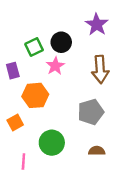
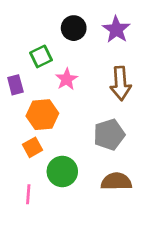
black circle: (61, 42) -> (74, 28), moved
orange square: (15, 123) -> (32, 147), moved
brown semicircle: (97, 151) -> (116, 181), size x1.5

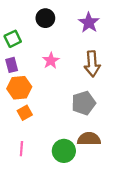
black circle: (74, 28) -> (45, 18), moved
green square: (41, 56) -> (13, 39), moved
orange hexagon: (42, 115) -> (19, 88), moved
green circle: (62, 171) -> (64, 151), moved

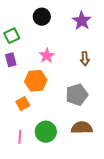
brown arrow: (92, 64) -> (85, 59), size x0.6
orange hexagon: (19, 88) -> (36, 81), moved
green circle: (64, 151) -> (46, 132), moved

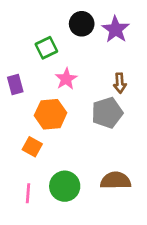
black circle: (42, 17) -> (82, 24), moved
green square: (12, 36) -> (46, 48), moved
gray pentagon: (77, 95) -> (107, 113), moved
orange square: (23, 104) -> (32, 147), turned -32

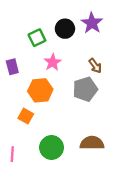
black circle: (82, 24) -> (65, 29), moved
brown arrow: (120, 83) -> (95, 66), turned -32
pink line: (28, 193) -> (12, 154), moved

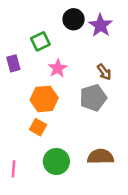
black circle: (65, 29) -> (74, 19), moved
purple rectangle: (12, 67) -> (13, 63), moved
orange square: (26, 116) -> (38, 127), moved

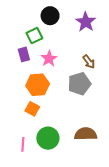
black circle: (74, 19) -> (50, 16), moved
purple rectangle: (13, 63) -> (24, 54), moved
pink line: (13, 169) -> (23, 144), moved

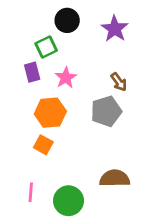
green circle: (48, 138) -> (68, 201), moved

